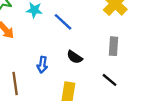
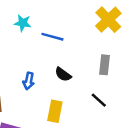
blue line: (63, 22) -> (52, 37), turned -30

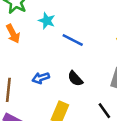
blue arrow: (29, 81) -> (41, 78), turned 49

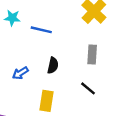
black semicircle: (75, 79) -> (53, 65), turned -112

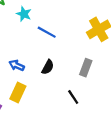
blue arrow: (20, 73) -> (17, 65), turned 40
yellow rectangle: (47, 101) -> (18, 92), moved

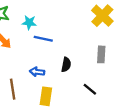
blue line: (47, 32) -> (43, 39), moved
black line: (73, 97) -> (90, 89), moved

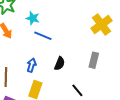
blue arrow: (37, 72) -> (31, 65), turned 88

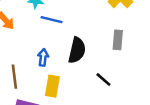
black semicircle: (60, 64) -> (77, 50), size x1.5

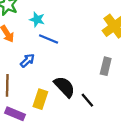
black semicircle: (77, 50) -> (64, 87), moved, turned -65
blue arrow: (43, 58) -> (27, 60), moved, turned 32

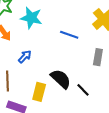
cyan star: (37, 19) -> (31, 18), size x1.5
blue line: (49, 39) -> (69, 35), moved

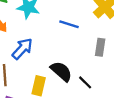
blue arrow: (25, 57) -> (22, 49), size x1.5

